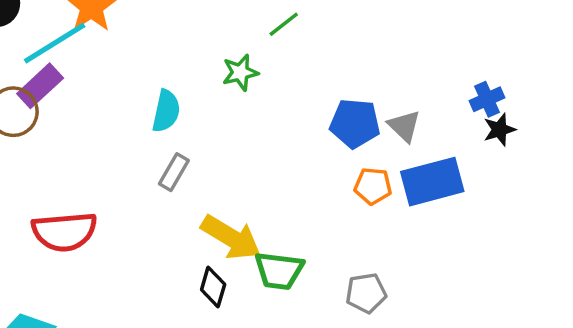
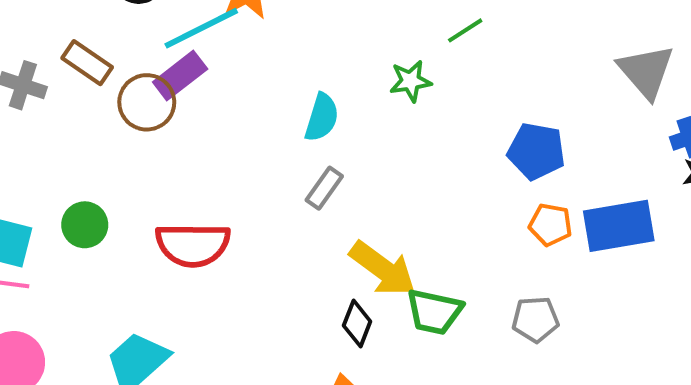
gray triangle: (404, 126) -> (646, 71), moved, size x1.5
gray pentagon: (366, 293) -> (535, 319), moved

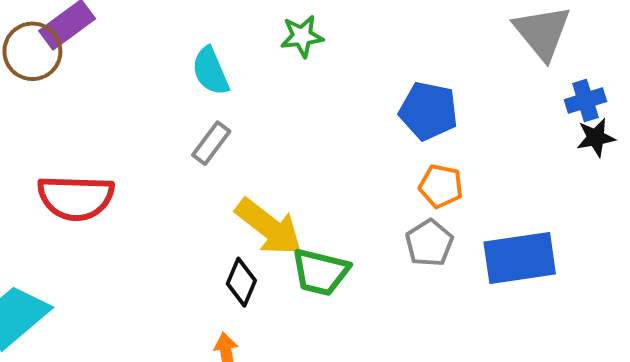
cyan semicircle: (322, 117) -> (210, 71), turned 138
blue rectangle: (619, 226) -> (520, 258), moved
gray pentagon: (535, 319) -> (429, 243), moved, turned -30

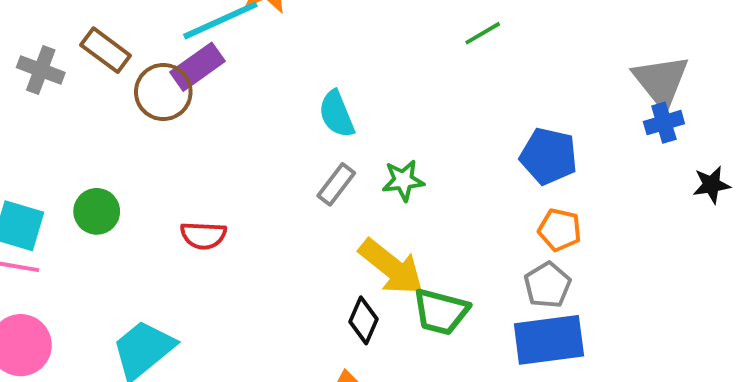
green star: (302, 36) -> (403, 180), moved
blue cross: (585, 101) -> (664, 123), moved
red semicircle: (76, 198) -> (203, 235), size x0.6
blue rectangle: (520, 258) -> (549, 340), moved

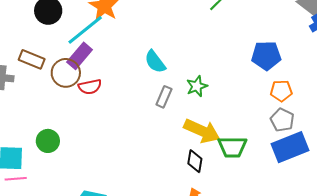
red semicircle: (203, 235) -> (90, 87), moved

